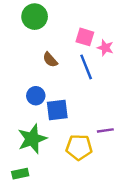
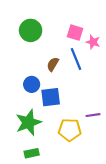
green circle: (35, 17) -> (31, 30), moved
brown semicircle: (50, 60) -> (53, 64), moved, turned 72
green rectangle: (20, 174) -> (32, 153), moved

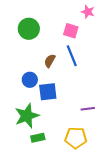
pink star: (93, 42) -> (88, 12), moved
yellow pentagon: (70, 130) -> (76, 138), moved
green rectangle: (32, 153) -> (38, 138), moved

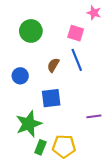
blue circle: (30, 80) -> (20, 76), moved
green rectangle: (38, 138) -> (40, 147), turned -56
yellow pentagon: (76, 138) -> (64, 146), moved

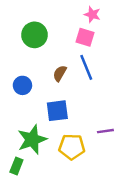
pink star: (94, 13) -> (92, 14), moved
yellow pentagon: (64, 146) -> (72, 147), moved
green rectangle: (40, 147) -> (16, 166), moved

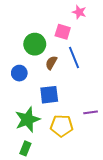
green circle: (34, 35) -> (35, 44), moved
pink square: (85, 37) -> (63, 32), moved
green rectangle: (16, 166) -> (25, 148), moved

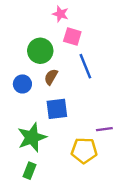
pink star: (79, 12) -> (60, 14), moved
brown semicircle: (51, 63) -> (51, 77), moved
yellow pentagon: (62, 126) -> (84, 150), moved

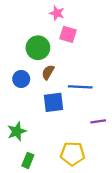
blue line: (85, 66) -> (80, 87), moved, turned -65
green star: (32, 137) -> (17, 131), moved, size x0.7
yellow pentagon: (84, 150) -> (72, 154), moved

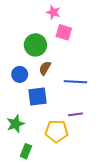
blue square: (54, 102) -> (38, 97), moved
purple line: (98, 121) -> (75, 114), moved
yellow pentagon: (72, 154) -> (56, 131), moved

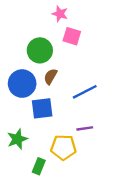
blue circle: (20, 74) -> (22, 84), size x1.5
blue line: (75, 82) -> (85, 92), turned -30
green rectangle: (26, 151) -> (39, 166), moved

